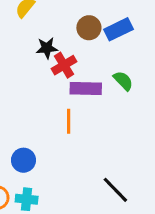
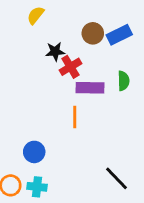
green semicircle: (123, 81) -> (123, 81), turned 42

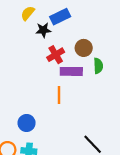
brown circle: (93, 33) -> (84, 48), moved
blue rectangle: (119, 35) -> (60, 17), moved
black star: (55, 51) -> (43, 30), moved

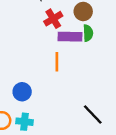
green semicircle: (98, 66) -> (88, 33), moved

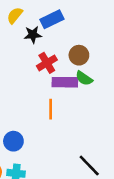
green semicircle: (88, 33) -> (84, 78), turned 126

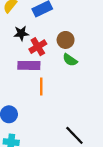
black star: (33, 35) -> (21, 33), moved
purple rectangle: (65, 82) -> (29, 65), moved

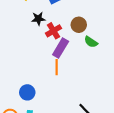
green semicircle: (70, 60) -> (91, 42), moved
purple rectangle: (29, 65) -> (61, 48), moved, turned -60

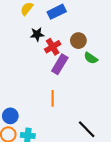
orange line: (57, 67) -> (53, 98), moved
blue circle: (27, 92) -> (10, 116), moved

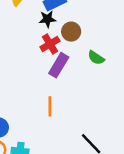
black star: (37, 34) -> (47, 19), moved
brown circle: (78, 41) -> (71, 32), moved

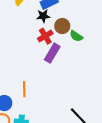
green semicircle: (96, 58) -> (76, 36), moved
orange line: (50, 106) -> (24, 89), moved

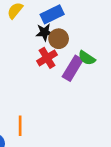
brown circle: (62, 26) -> (59, 39), moved
purple rectangle: (52, 53) -> (73, 68), moved

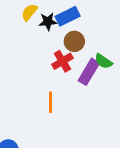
black star: (44, 32) -> (48, 22), moved
orange line: (20, 126) -> (51, 102), moved

